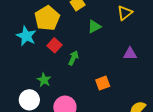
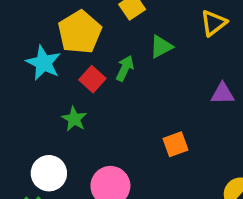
green arrow: (73, 58) -> (125, 68), moved
green star: (44, 80) -> (74, 119), moved

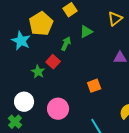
red square: (92, 79) -> (53, 62), moved

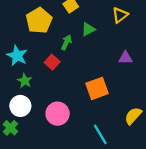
cyan star: (21, 41) -> (17, 56), moved
green star: (38, 72) -> (25, 81), moved
orange square: (94, 86) -> (97, 88), size x1.5

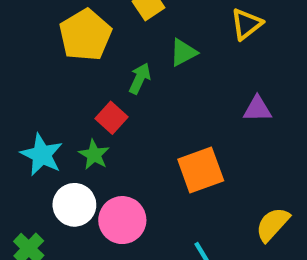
cyan star: (17, 56) -> (42, 155), moved
green star: (25, 81) -> (94, 155), moved
white circle: (20, 106) -> (74, 205), moved

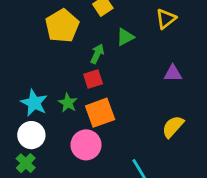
red square: (111, 118) -> (93, 79), moved, turned 30
orange square: (201, 170) -> (100, 113), moved
white circle: (74, 205) -> (31, 135), moved
yellow semicircle: (273, 224) -> (173, 127), moved

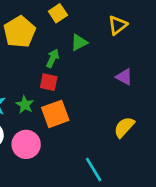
purple triangle: (173, 73) -> (124, 77), turned 30
red square: (93, 79) -> (49, 82), turned 30
pink circle: (86, 145) -> (26, 144), moved

